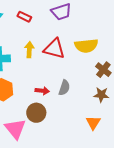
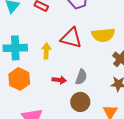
yellow arrow: (29, 50) -> (46, 51), moved
brown circle: (36, 113) -> (80, 102), moved

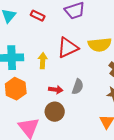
red triangle: (71, 38) -> (68, 48), turned -40
brown circle: (80, 102) -> (55, 112), moved

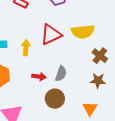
brown circle: (55, 112) -> (55, 99), moved

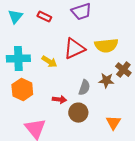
yellow arrow: (26, 48) -> (49, 62), turned 119
red arrow: (39, 77) -> (59, 100), moved
brown star: (98, 81) -> (106, 81), moved

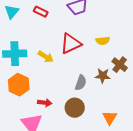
yellow semicircle: (106, 46) -> (103, 41), size x0.6
red arrow: (59, 100) -> (45, 103), moved

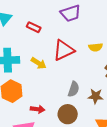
red rectangle: (41, 12) -> (34, 27), moved
brown star: (103, 76) -> (96, 96), moved

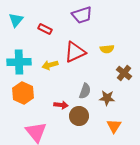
yellow arrow: (39, 63) -> (50, 65), turned 133
red arrow: (38, 109) -> (61, 105), moved

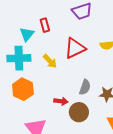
cyan triangle: (16, 20) -> (27, 34), moved
red rectangle: (45, 29) -> (45, 25), turned 48
yellow arrow: (50, 65) -> (50, 61), turned -119

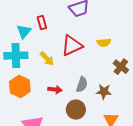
red arrow: (61, 101) -> (55, 90), moved

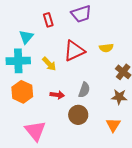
red rectangle: (42, 23) -> (48, 20), moved
brown star: (104, 92) -> (119, 97), moved

